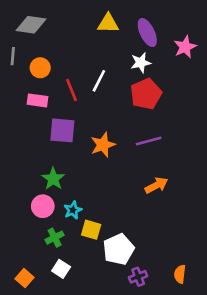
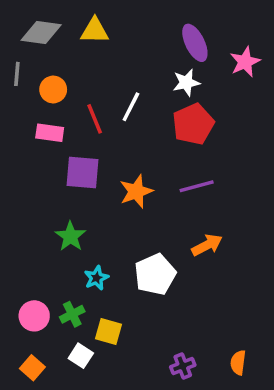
yellow triangle: (108, 23) -> (95, 31), moved
pink circle: (43, 206) -> (34, 316), moved
yellow square: (91, 230) -> (108, 331), moved
white pentagon: (119, 249) -> (155, 274), moved

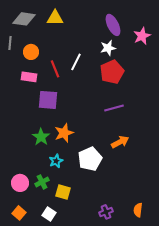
orange star: (136, 191) -> (64, 133), moved
white square: (81, 356) -> (49, 214), moved

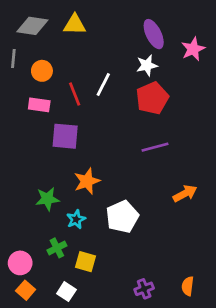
green star: (41, 137) -> (47, 199), moved, turned 30
orange arrow: (120, 142) -> (185, 193), moved
pink circle: (20, 183) -> (20, 263), moved

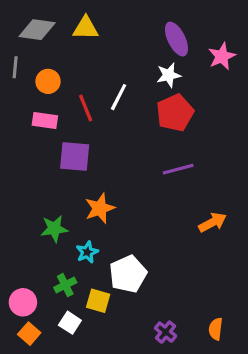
white pentagon: (122, 217) -> (128, 274), moved
purple cross: (144, 289) -> (166, 332), turned -30
white square: (66, 292) -> (70, 323), moved

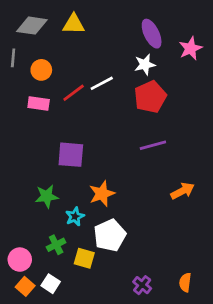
white line: (119, 97) -> (102, 83), turned 35
red line: (86, 108) -> (74, 93), turned 75
purple square: (75, 157) -> (71, 155), moved
orange star: (100, 208) -> (102, 194), moved
white square: (70, 323) -> (51, 284), moved

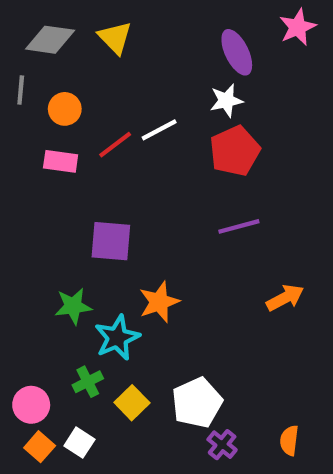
yellow triangle: (74, 24) -> (115, 38), turned 45
pink star: (191, 48) -> (298, 27), moved
cyan star: (75, 216) -> (117, 338), size x1.5
white pentagon: (110, 235) -> (197, 403), moved
yellow square: (84, 258) -> (132, 403), turned 30

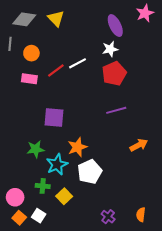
green cross: (88, 382) -> (43, 186), turned 32
white pentagon: (197, 403) -> (90, 172), moved

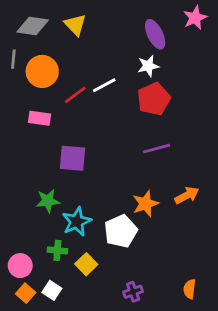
orange circle: (31, 53) -> (42, 71), size x1.5
pink rectangle: (29, 79) -> (39, 118), moved
orange star: (77, 147) -> (145, 204), moved
purple cross: (108, 217) -> (133, 292), moved, turned 32

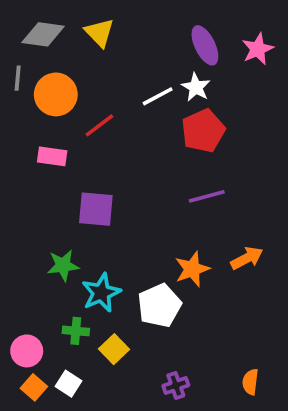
pink star: (195, 18) -> (258, 49), moved
white star: (148, 66) -> (196, 87), turned -30
white line: (104, 85) -> (158, 96), moved

